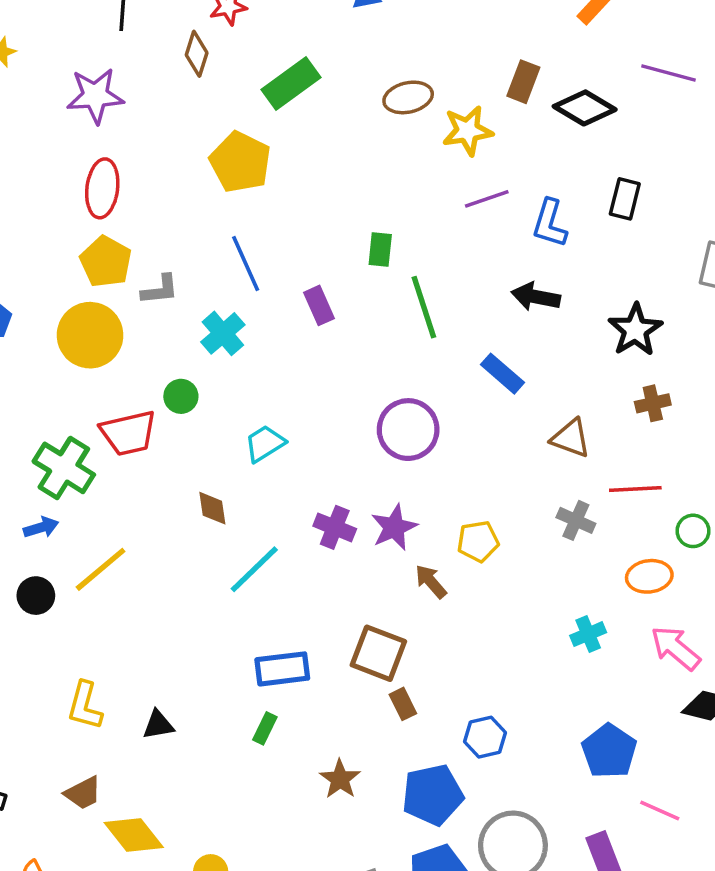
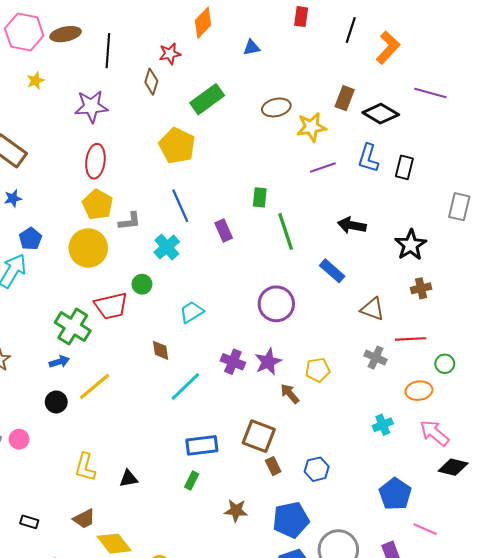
blue L-shape: (550, 223) -> (368, 158), moved
blue hexagon: (485, 737) -> (317, 469), moved
brown star: (340, 779) -> (236, 511), turned -30

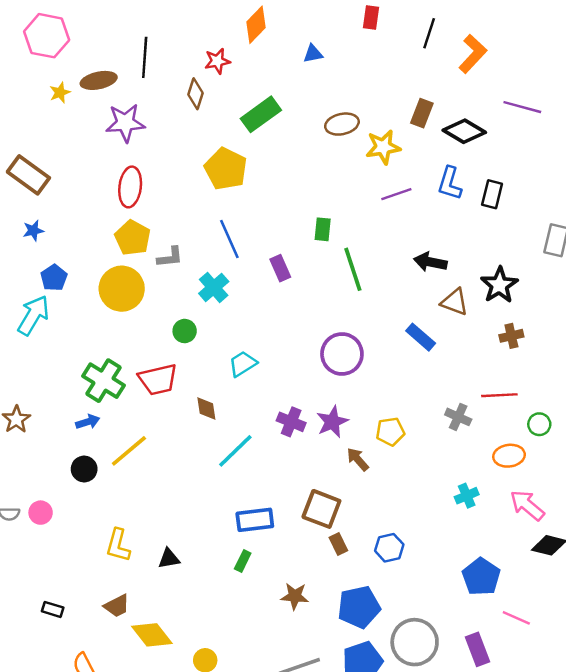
brown ellipse: (66, 34) -> (99, 80), moved
blue rectangle: (332, 271) -> (421, 337), moved
red trapezoid: (111, 306) -> (158, 379), moved
brown triangle: (372, 309) -> (455, 302), moved

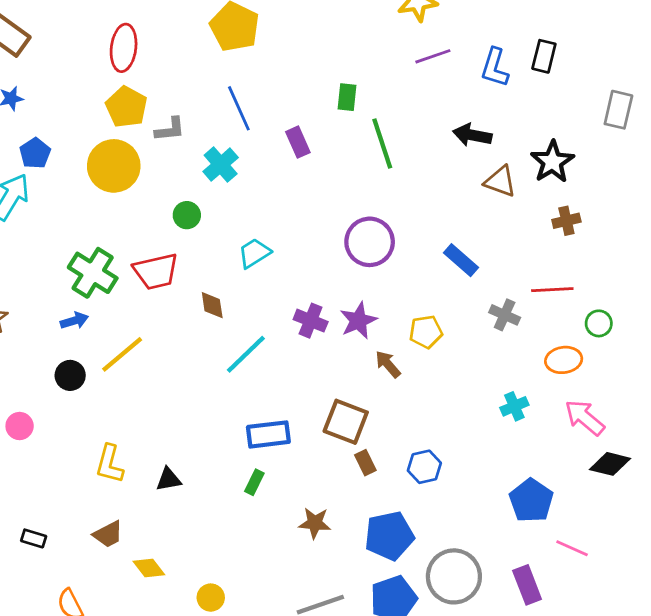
blue L-shape: (450, 183) -> (495, 68), moved
blue rectangle: (421, 337) -> (461, 260), moved
yellow diamond: (152, 635) -> (149, 568), size x0.7

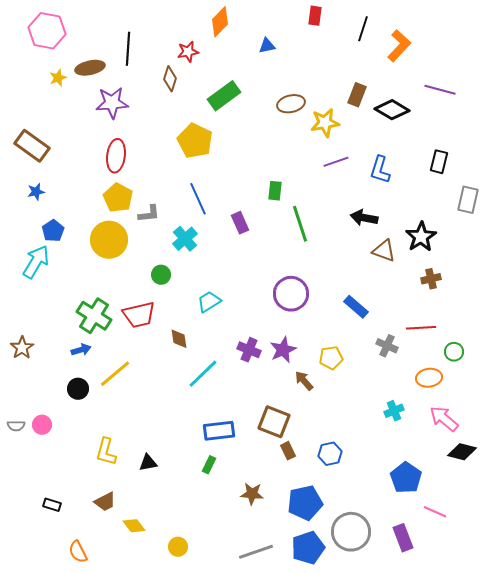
black rectangle: (544, 56) -> (439, 162), moved

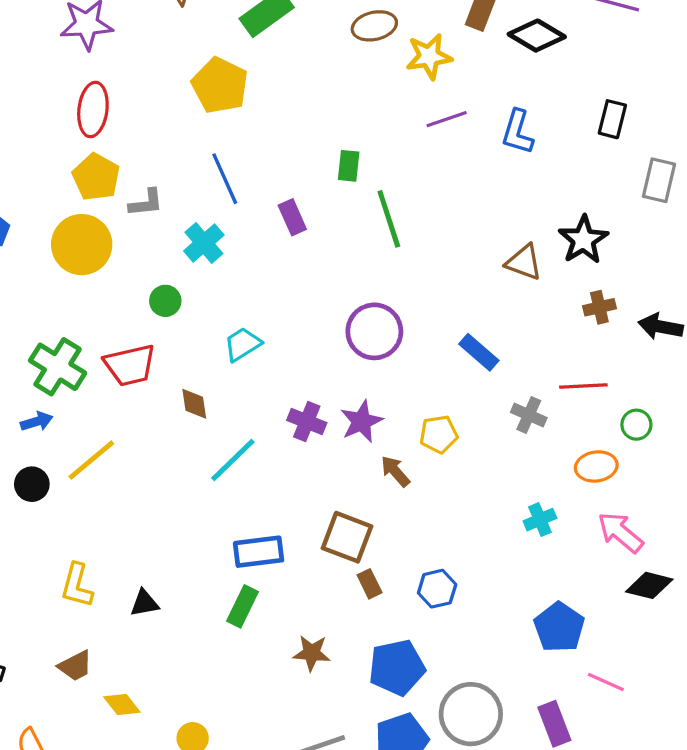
black arrow: (364, 218) -> (661, 327), moved
green rectangle: (209, 465) -> (242, 606), size x1.4

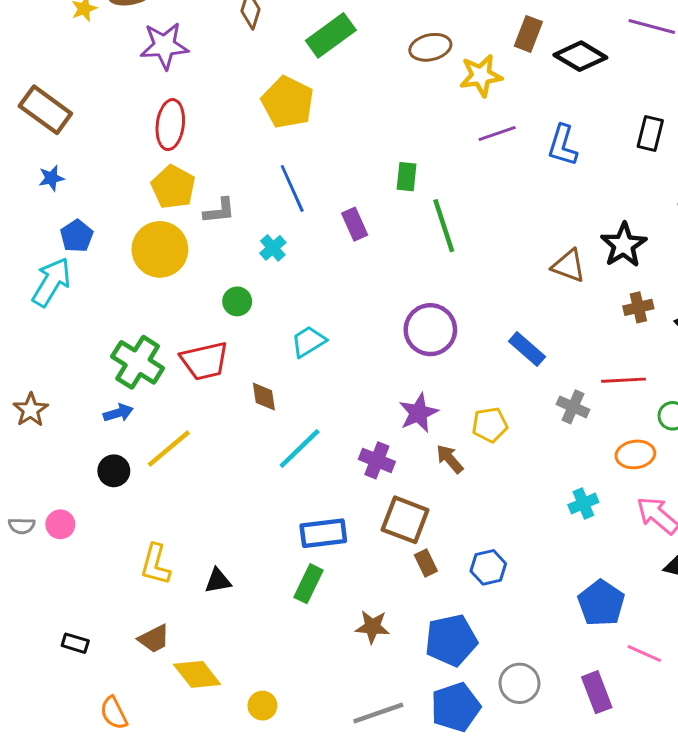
cyan cross: (204, 243) -> (273, 248), size x0.7
purple cross: (307, 421) -> (377, 460), moved
yellow diamond: (122, 704) -> (197, 674), size x1.4
gray circle: (471, 714) -> (520, 683), size x0.7

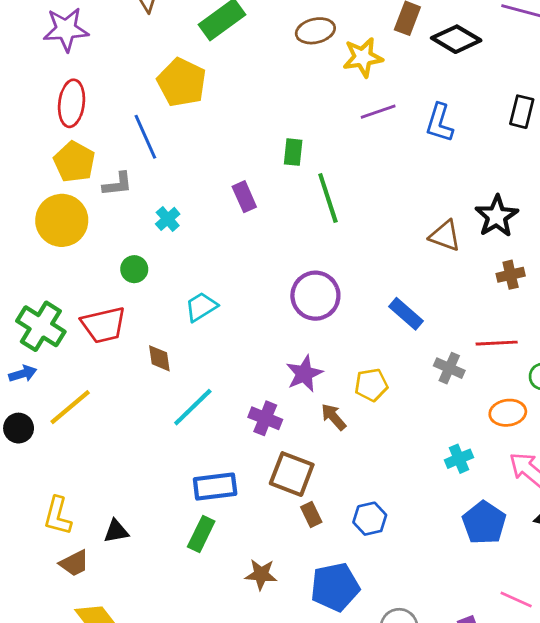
blue line: (292, 188) -> (145, 137), moved
blue pentagon: (601, 603) -> (484, 523), moved
brown trapezoid: (154, 639) -> (74, 563), moved

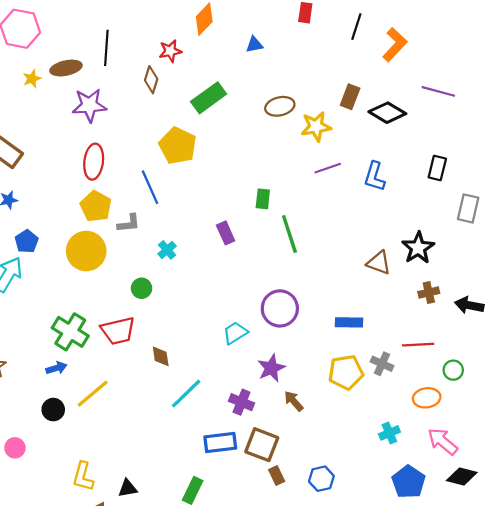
cyan trapezoid: (201, 307) -> (235, 333), moved
blue rectangle: (406, 314) -> (349, 322), turned -40
yellow pentagon: (371, 385) -> (346, 372), moved, size x1.4
blue rectangle: (215, 487) -> (220, 443), moved

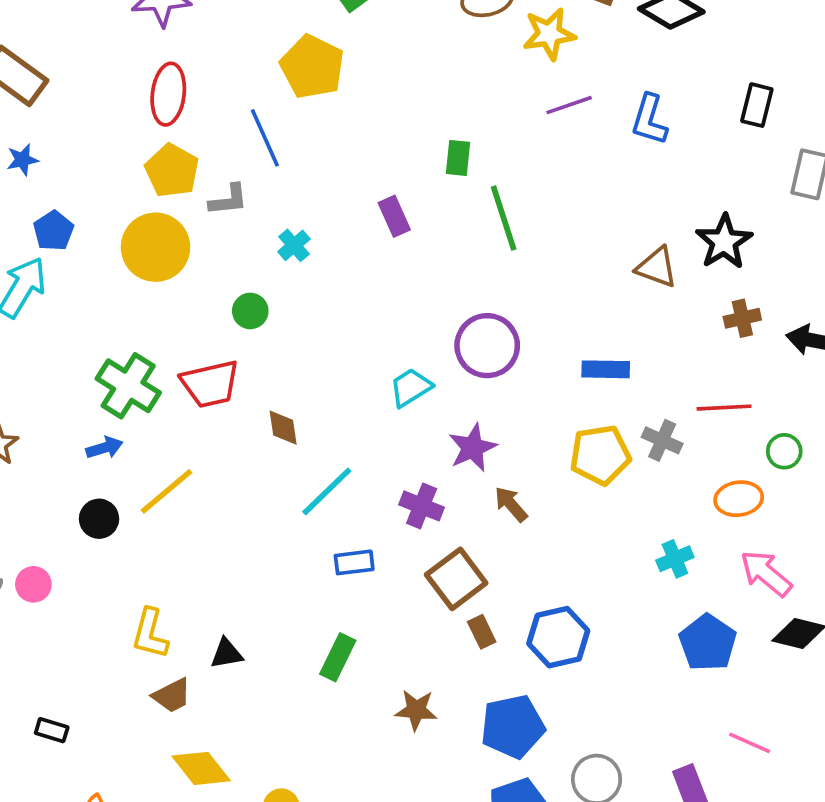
blue rectangle: (220, 443) -> (354, 562), moved, size x0.7
brown square: (262, 445) -> (456, 579), turned 32
blue hexagon: (321, 479) -> (558, 637), size x1.4

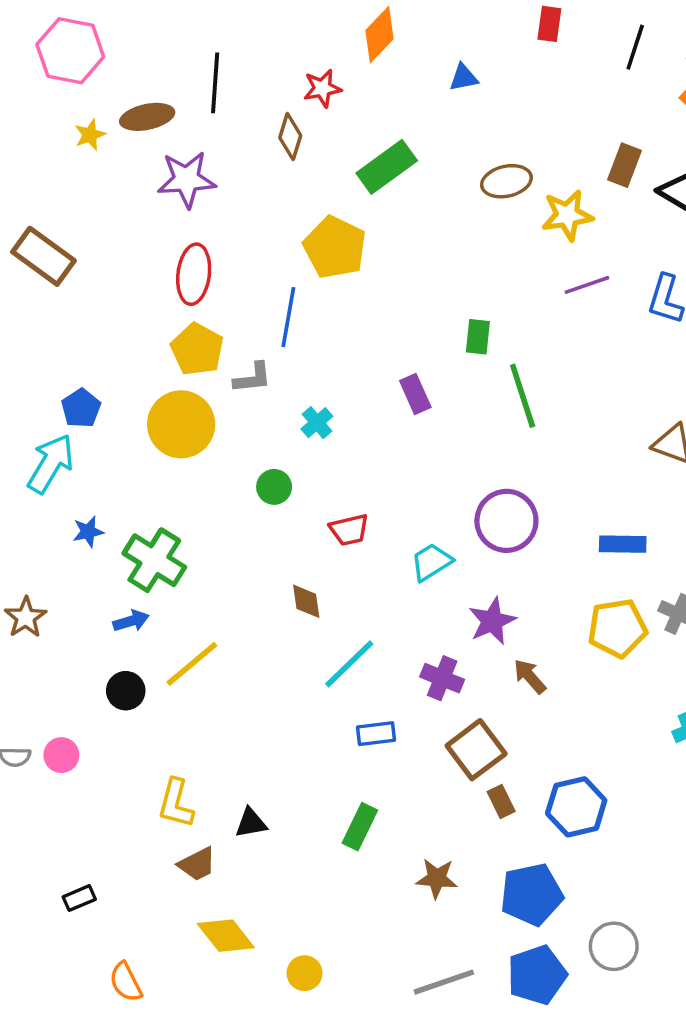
blue line: (265, 138) -> (288, 317), turned 34
blue star: (22, 160) -> (88, 532), moved
red trapezoid: (210, 384) -> (349, 530), moved, size x0.7
black rectangle: (52, 730) -> (79, 898), turned -40

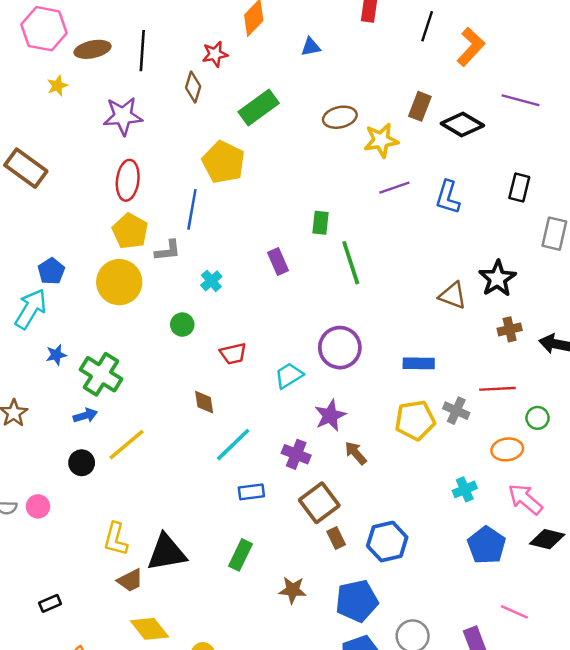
brown ellipse: (147, 117) -> (93, 49), moved
black triangle: (251, 823) -> (166, 552), size x1.8

